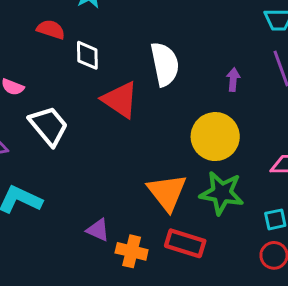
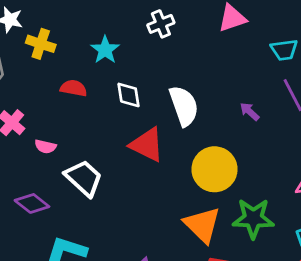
white diamond: (87, 55) -> (129, 95), moved
purple arrow: (233, 80) -> (250, 112), turned -45
yellow circle: (215, 137) -> (215, 169), moved

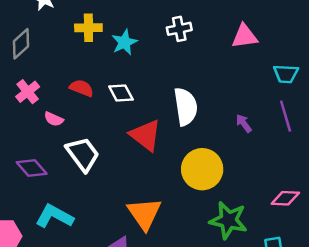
yellow cross: (41, 44) -> (88, 28), moved, turned -30
red semicircle: (74, 88) -> (82, 88), moved
white diamond: (129, 95) -> (121, 93), moved, turned -30
orange triangle: (202, 225) -> (144, 214), moved

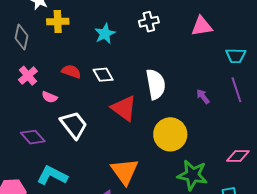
yellow cross: (88, 28) -> (58, 21), moved
gray diamond: (21, 44) -> (22, 37), turned -35

